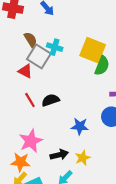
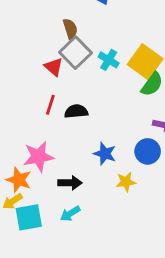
cyan cross: (55, 47) -> (109, 60), moved
red line: (30, 100) -> (50, 105), turned 35
yellow star: (83, 158) -> (126, 182), moved

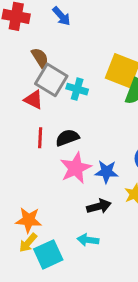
cyan cross: (109, 60) -> (77, 89), moved
pink star: (38, 157) -> (76, 168), moved
black arrow: (70, 183) -> (99, 206), moved
cyan arrow: (70, 214) -> (88, 240), turned 54

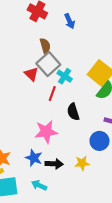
red line: (40, 138) -> (52, 93), moved
black semicircle: (67, 138) -> (73, 112), moved, turned -105
blue star: (107, 172) -> (34, 158), moved

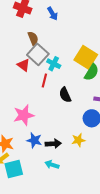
pink star: (46, 132) -> (24, 115), moved
cyan arrow: (39, 185) -> (52, 165), moved

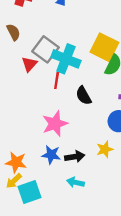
brown semicircle: (33, 38) -> (13, 32), moved
cyan cross: (54, 64) -> (66, 59), size x1.6
red triangle: (24, 65) -> (29, 64), turned 40
pink star: (24, 115) -> (55, 124), moved

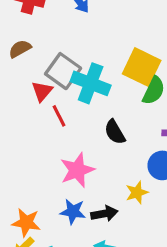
brown semicircle: (13, 32) -> (20, 49), turned -91
red line: (57, 80) -> (59, 116), moved, turned -35
yellow star: (105, 149) -> (137, 192), moved

